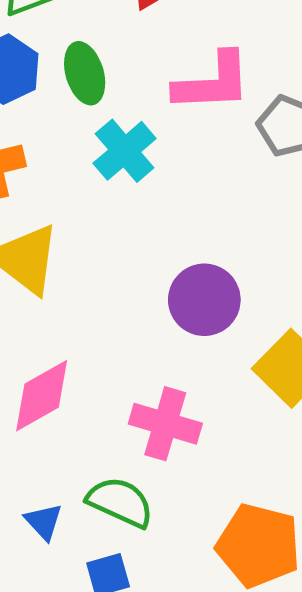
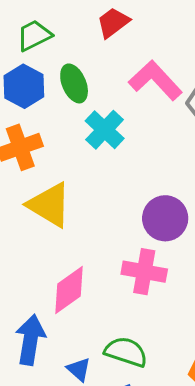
pink L-shape: (212, 82) -> (155, 80), turned -124
pink cross: (165, 424) -> (144, 272), moved

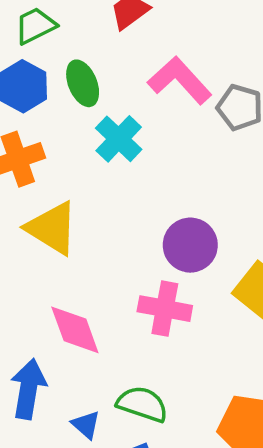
pink diamond: (69, 290) -> (75, 330), turned -75

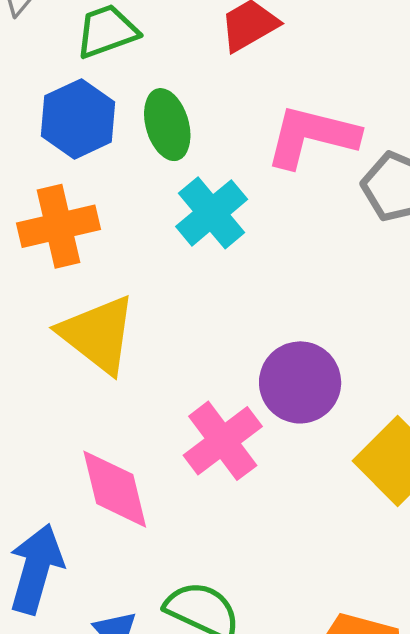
pink L-shape: (180, 80) -> (312, 136), turned -40
pink cross: (165, 309) -> (223, 441), moved, turned 36

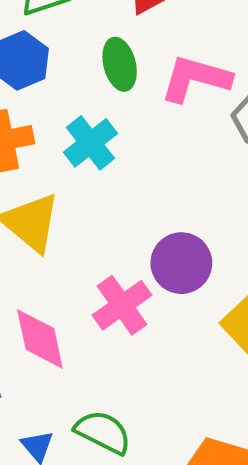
green ellipse: (167, 125) -> (120, 64), moved
cyan cross: (212, 213) -> (90, 143), moved

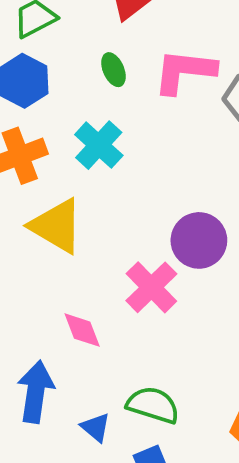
green ellipse: (120, 64) -> (113, 70), size x0.7
pink diamond: (40, 339) -> (82, 330), size x0.7

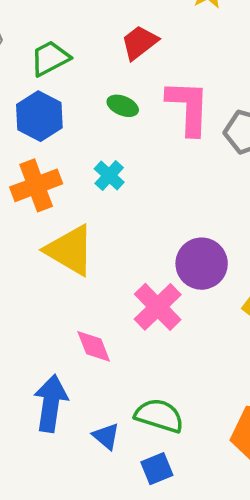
green ellipse: (113, 70) -> (123, 106), turned -44
pink L-shape: (185, 71) -> (188, 107), turned 86
cyan cross: (99, 145) -> (109, 176), size x0.7

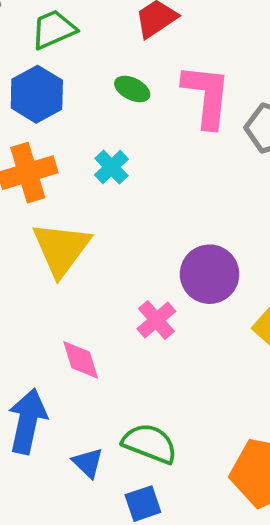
yellow triangle: (70, 250) -> (61, 249), turned 32
pink cross: (158, 307) -> (156, 320), size x0.7

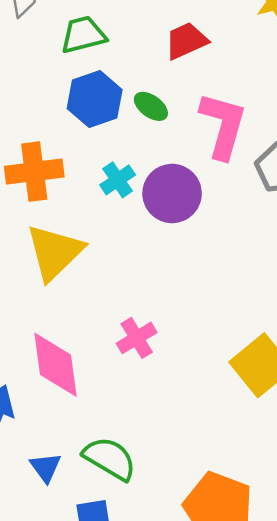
blue hexagon: (37, 94) -> (95, 99), moved
purple circle: (210, 274) -> (172, 193), moved
pink diamond: (81, 360) -> (56, 365), size x1.5

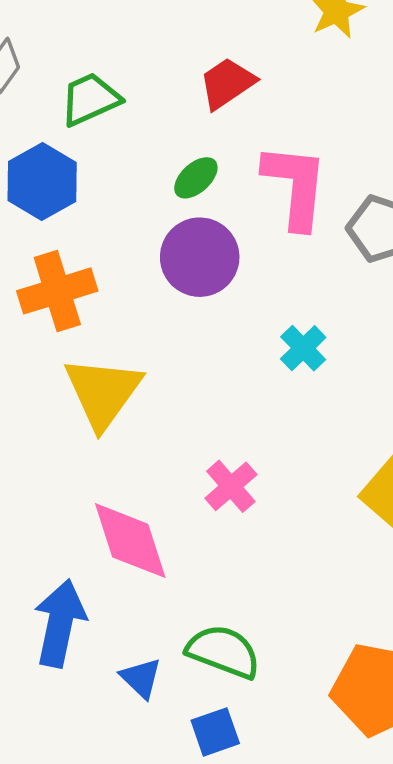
blue hexagon: (95, 99) -> (42, 181), moved
green ellipse: (151, 106) -> (196, 178), turned -68
cyan cross: (118, 180) -> (303, 348), moved
purple circle: (172, 193) -> (200, 257), moved

